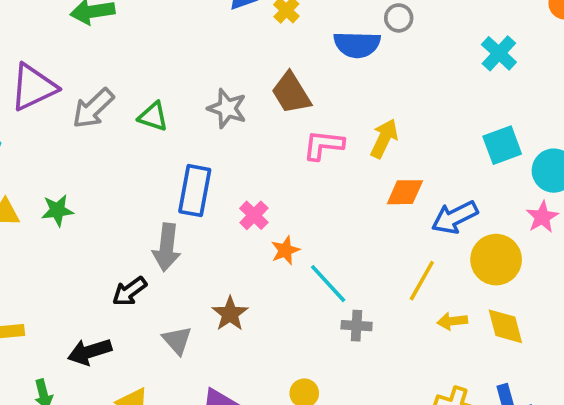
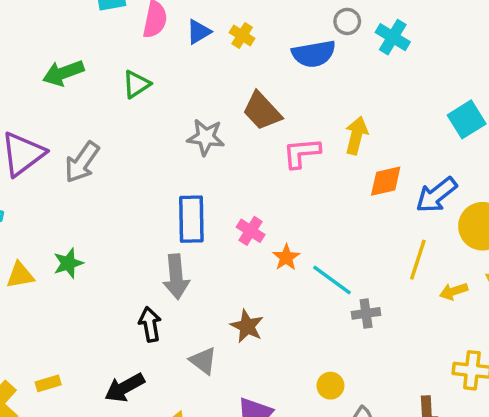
cyan cross: (499, 53) -> (393, 37), moved
green triangle: (153, 117) -> (136, 84), moved, turned -40
black arrow: (129, 291) -> (150, 324), turned 128

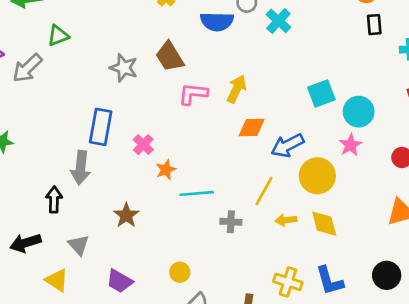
green triangle: (136, 84) -> (58, 36), moved
cyan line: (332, 280) -> (197, 193), turned -52
gray cross: (366, 313) -> (231, 222), moved
gray triangle: (203, 361) -> (79, 245), moved

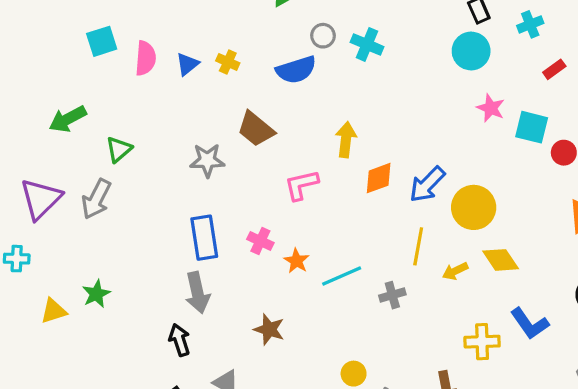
cyan square: (321, 93) -> (532, 127), moved, turned -36
pink L-shape: (193, 94) -> (301, 185), moved
cyan circle: (359, 112) -> (471, 51), moved
pink star: (350, 145) -> (491, 108), moved

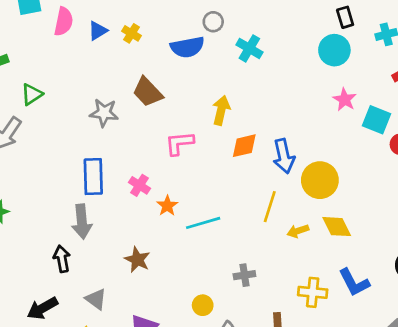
cyan cross: (367, 44) -> (249, 48), moved
blue arrow: (427, 184) -> (284, 156), turned -64
gray cross: (392, 295) -> (244, 275), moved

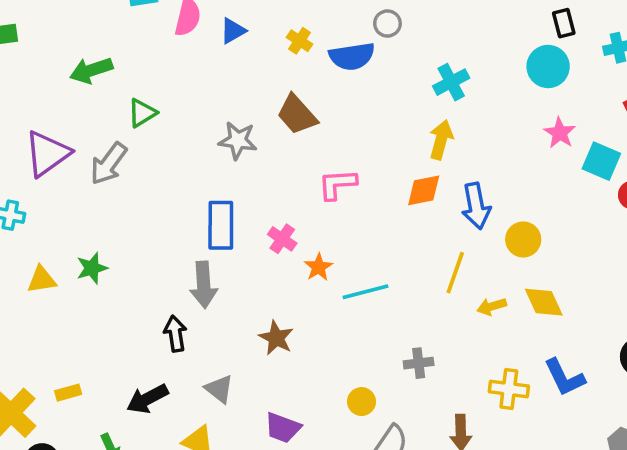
yellow cross: (131, 33) -> (300, 41), moved
cyan cross: (249, 48) -> (451, 82), moved, turned 30
yellow arrow: (221, 110) -> (441, 140), moved
yellow circle: (320, 180) -> (523, 239), size x0.7

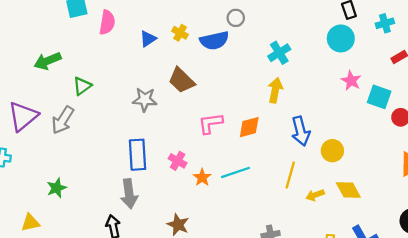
blue triangle: (233, 31) -> (148, 39), moved
orange diamond: (424, 190) -> (249, 127), moved
yellow triangle: (42, 280) -> (30, 223), moved
cyan line: (366, 292) -> (235, 172), moved

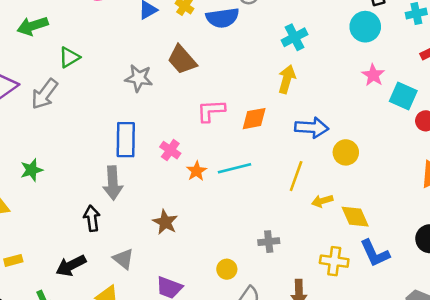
blue arrow: (301, 131) -> (312, 128), turned -76
yellow diamond: (348, 190) -> (355, 217), moved

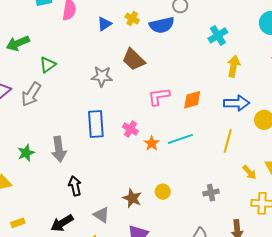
yellow arrow: (287, 79) -> (233, 66), moved
gray arrow: (113, 183) -> (59, 149), moved
yellow arrow: (322, 201) -> (249, 172), moved, turned -112
brown star: (165, 222) -> (132, 198), moved
yellow circle: (227, 269) -> (163, 192), moved

